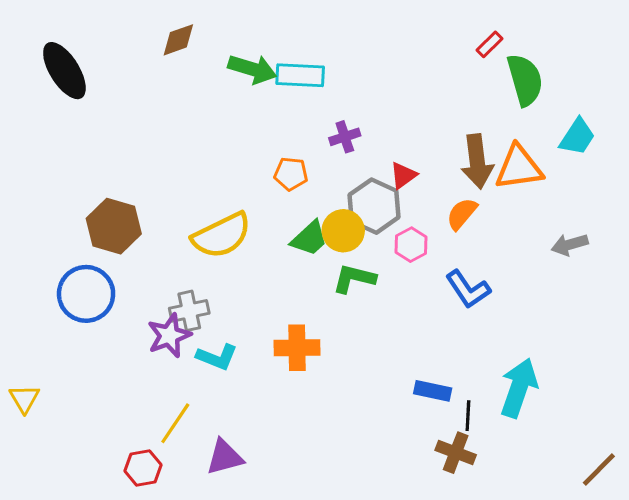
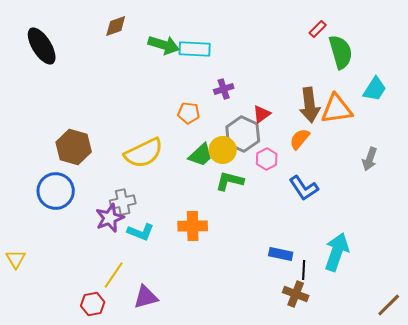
gray arrow: (570, 245) -> (370, 159), turned -55

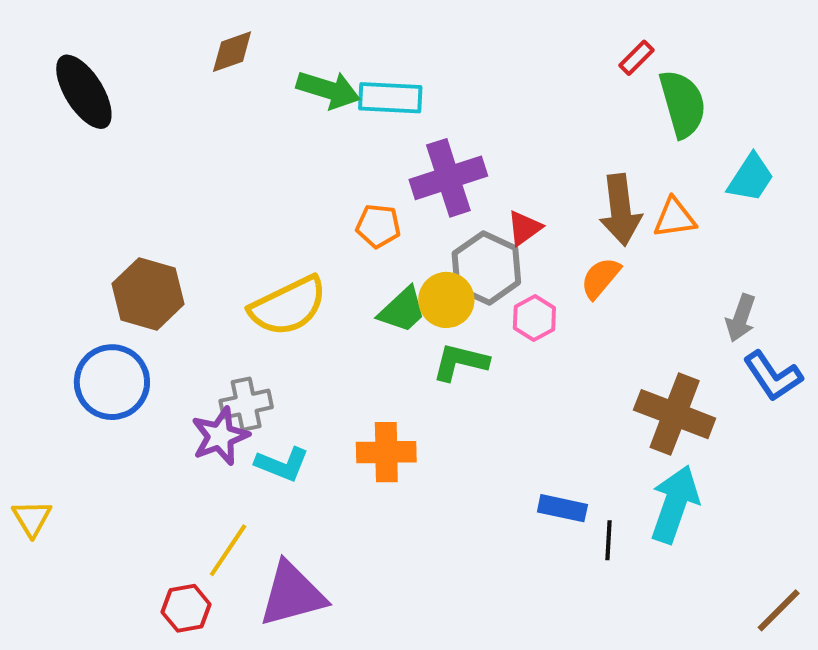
purple cross: (224, 89) -> (448, 178), size x1.8
orange triangle: (337, 109) -> (675, 218), size x0.7
blue L-shape: (304, 188) -> (773, 376), moved
brown cross: (296, 294) -> (675, 414), moved, size x1.5
purple triangle: (146, 297) -> (292, 594), size x1.4

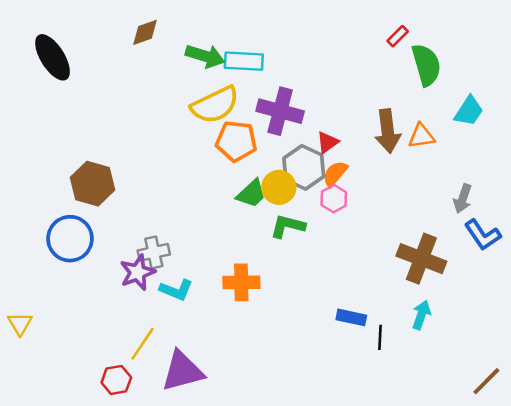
purple cross: (448, 178) -> (280, 111), turned 33
orange pentagon: (378, 226) -> (236, 141), size x1.5
orange semicircle: (601, 278) -> (335, 174), moved
yellow semicircle: (288, 306) -> (215, 105), moved
cyan arrow: (675, 504) -> (421, 315), size x0.6

